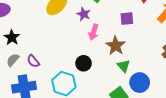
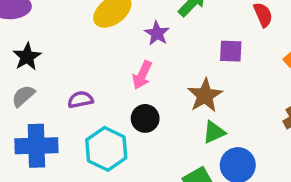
pink arrow: (94, 32) -> (142, 75), moved
purple semicircle: (33, 61) -> (80, 100), moved, turned 112
green triangle: (124, 66) -> (214, 132), turned 40

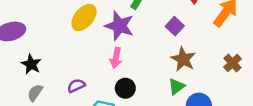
purple star: (157, 33) -> (119, 26), size x1.6
purple square: (231, 51) -> (175, 26), turned -36
brown star: (205, 95) -> (183, 59), moved

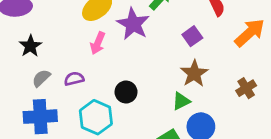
pink arrow: (116, 58) -> (98, 43), moved
gray semicircle: (35, 93) -> (41, 78), moved

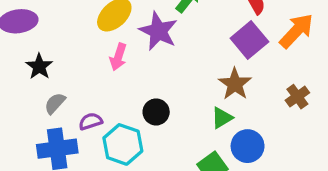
purple square: (192, 36) -> (249, 40), moved, size x1.5
purple semicircle: (74, 79) -> (91, 121), moved

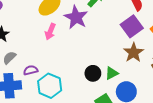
brown star: (235, 84) -> (134, 53), moved
black circle: (156, 112) -> (93, 73), moved

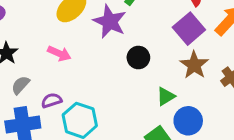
pink arrow: (50, 32) -> (59, 53), moved, turned -84
black circle: (93, 73) -> (138, 58), moved

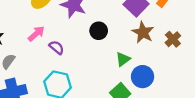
pink arrow: (59, 53) -> (36, 34), turned -60
purple semicircle: (52, 100) -> (57, 47), moved, turned 63

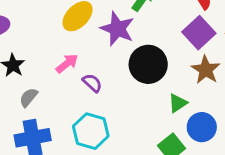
black circle: (99, 31) -> (148, 64), size x1.6

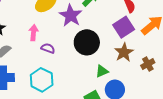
pink arrow: (67, 63) -> (34, 33), turned -56
purple semicircle: (92, 83) -> (48, 48), turned -32

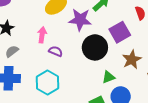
purple star: (71, 16) -> (80, 20), turned -30
purple square: (124, 27) -> (120, 32), moved

